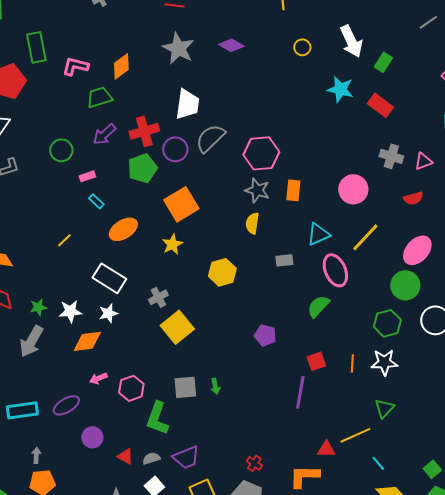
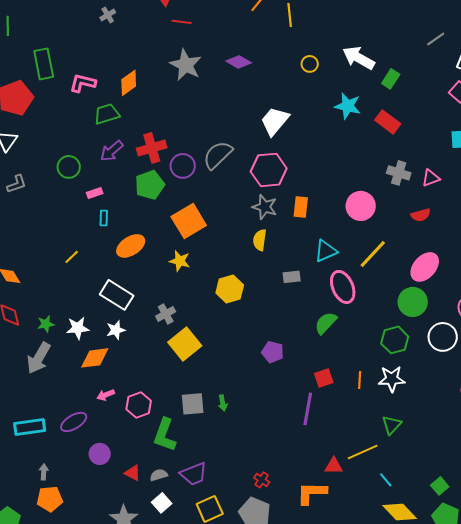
white arrow: (351, 41) -> (359, 58), turned 144
white trapezoid: (187, 104) -> (275, 121), moved, turned -148
cyan rectangle: (96, 201) -> (104, 218), turned 49
yellow star: (172, 244) -> (180, 261), turned -30

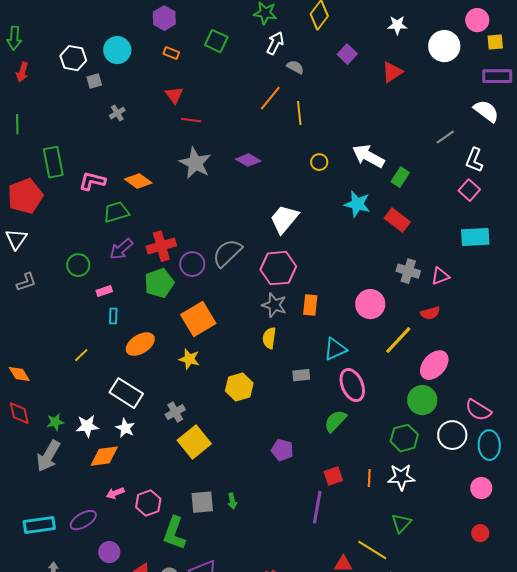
orange diamond: (129, 83) -> (138, 181), turned 72
yellow line: (373, 254) -> (398, 340), moved
white star: (116, 330) -> (125, 428), turned -30
yellow line: (363, 452) -> (372, 550), turned 56

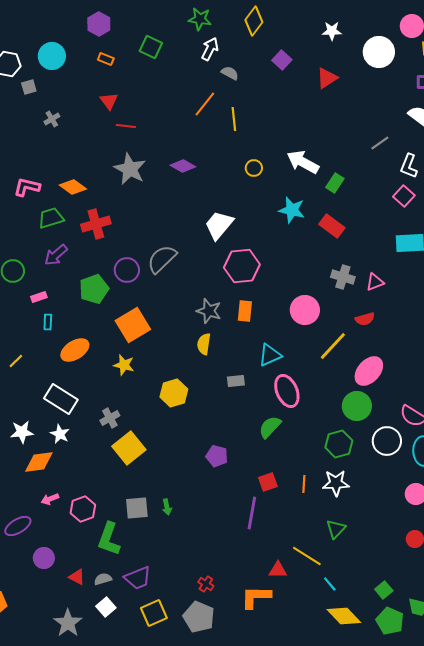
red cross: (161, 246) -> (96, 224), moved
pink hexagon: (278, 268) -> (242, 266), moved

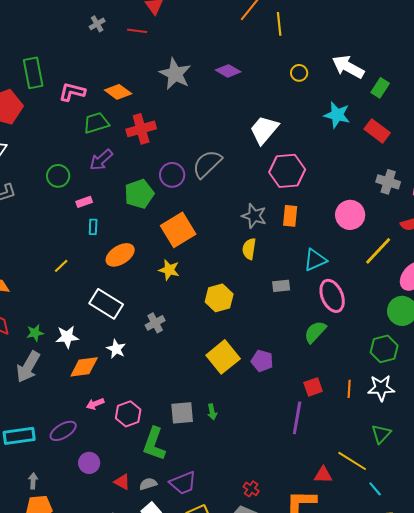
red line: (126, 126) -> (137, 31), moved
white star: (60, 434) -> (116, 349), moved
yellow square: (129, 448) -> (223, 357), moved

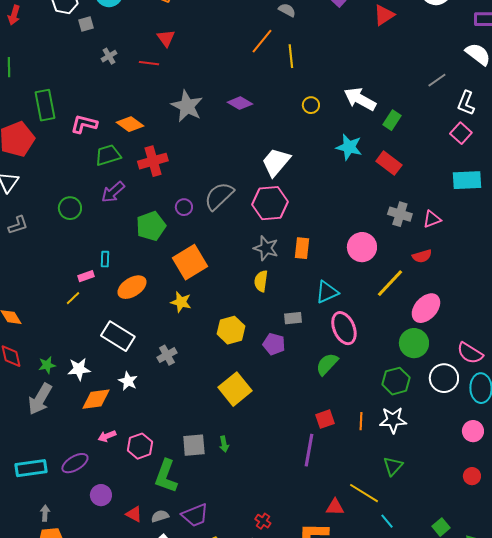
pink hexagon: (287, 171) -> (270, 203), moved
purple circle: (172, 175) -> (184, 207), size x0.7
pink rectangle: (84, 202) -> (86, 276), moved
purple pentagon: (262, 361) -> (274, 344), moved

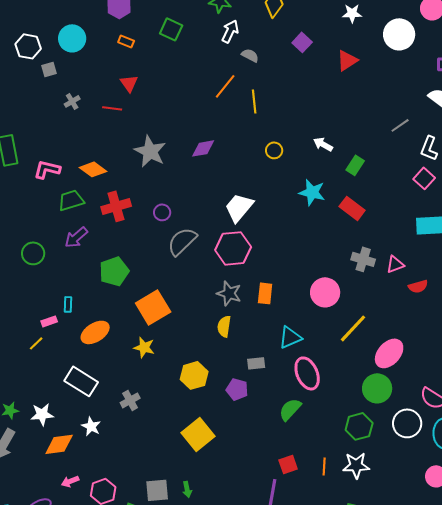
white arrow: (360, 99) -> (323, 144), size x0.6
purple diamond: (240, 103) -> (203, 148), turned -40
purple circle: (184, 207) -> (162, 212), moved
red semicircle: (422, 256) -> (418, 286), moved

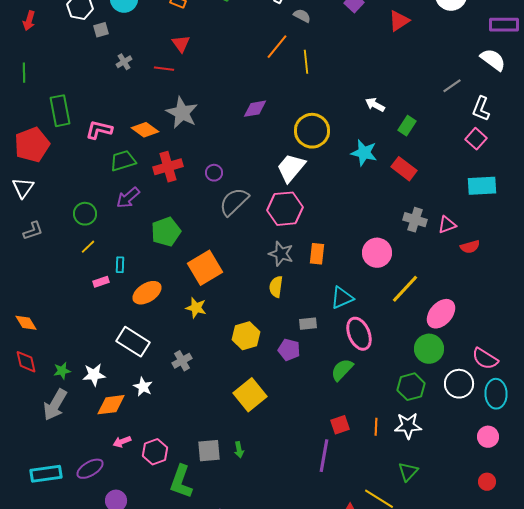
yellow circle: (274, 150) -> (312, 131), moved, size x2.0
gray star: (150, 151) -> (182, 113), moved
yellow line: (36, 343) -> (88, 247), moved

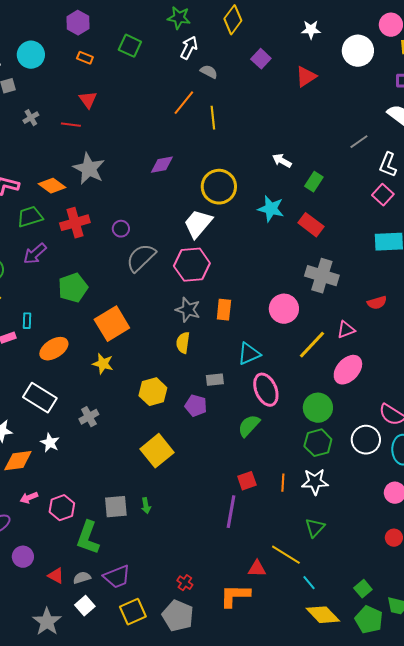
gray cross: (415, 220) -> (322, 276), size x1.4
pink triangle: (447, 225) -> (346, 330), moved
green circle: (429, 349) -> (318, 408), moved

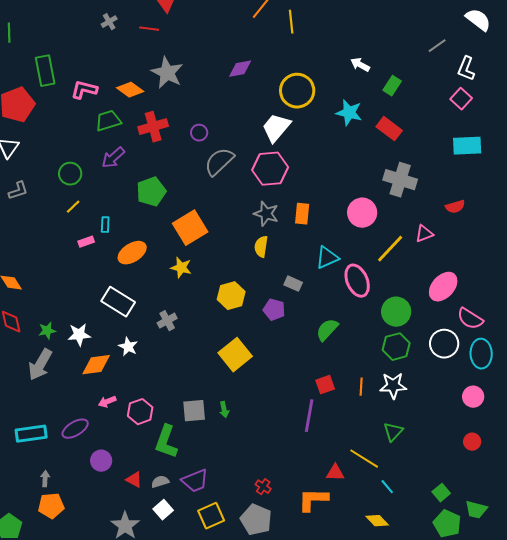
pink ellipse: (348, 370) -> (443, 287), moved
gray rectangle: (215, 380) -> (293, 284), turned 30
pink ellipse: (266, 390) -> (357, 281), moved
yellow diamond: (323, 615) -> (377, 521), moved, size x0.7

